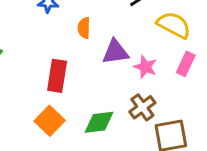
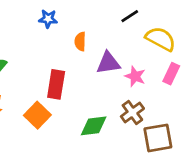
orange square: (50, 121) -> (37, 115), moved

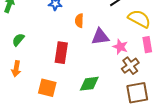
pink rectangle: (171, 74) -> (147, 45), turned -35
brown cross: (132, 113) -> (130, 66), moved
orange square: (37, 115) -> (47, 88), moved, turned -30

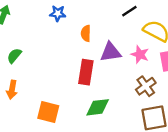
pink star: (120, 47) -> (140, 54), moved
red rectangle: (61, 53) -> (86, 72), moved

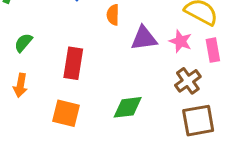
red rectangle: (86, 72) -> (73, 63), moved

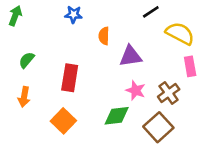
pink star: (181, 41) -> (136, 90), moved
orange square: (66, 113) -> (63, 121), turned 30
brown square: (198, 121) -> (158, 127), moved, turned -32

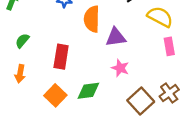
orange semicircle: (104, 36) -> (92, 19), size x1.6
brown cross: (169, 93) -> (169, 93), moved
green diamond: (117, 116) -> (88, 91), moved

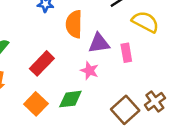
pink rectangle: (169, 46) -> (126, 53), moved
red rectangle: (61, 57) -> (42, 63), turned 35
pink star: (120, 68) -> (89, 71), moved

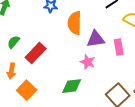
red rectangle: (42, 63) -> (36, 53), moved
orange square: (36, 104) -> (27, 90), moved

